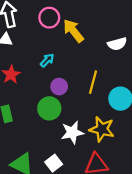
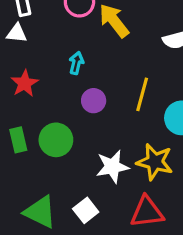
cyan arrow: (47, 60) -> (76, 63), turned -32
green circle: (49, 108) -> (56, 140), moved

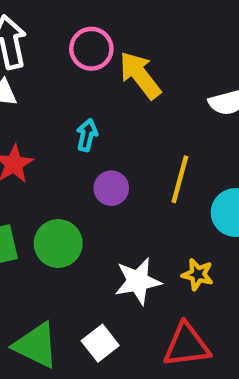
yellow star: (155, 162) -> (198, 274), size x0.6

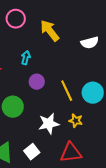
pink circle: (91, 49) -> (16, 19), moved
yellow line: (180, 179) -> (67, 91), moved, turned -40

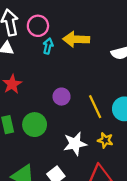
yellow arrow: (50, 31) -> (76, 39), turned -50
cyan arrow: (26, 58) -> (48, 46), moved

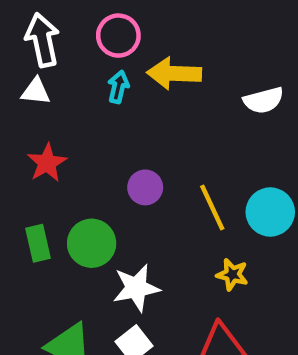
pink circle: (38, 26) -> (118, 36), moved
white star: (75, 144) -> (136, 288), moved

